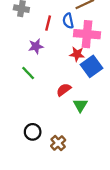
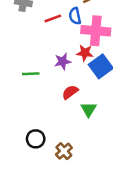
red line: (48, 23) -> (53, 18), turned 56
purple star: (36, 46) -> (63, 61), moved
green line: (28, 73) -> (31, 74), turned -48

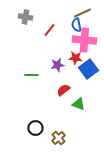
blue semicircle: (75, 16) -> (76, 25), moved
red line: (53, 18) -> (49, 30), turned -32
green triangle: (88, 109) -> (78, 104), turned -40

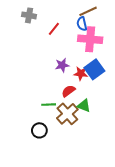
red star: (75, 58) -> (81, 73), moved
green line: (31, 75) -> (49, 105), moved
brown cross: (58, 138) -> (67, 114), moved, size x1.5

